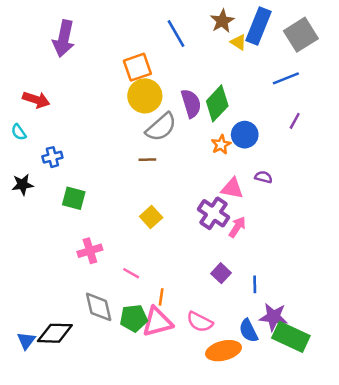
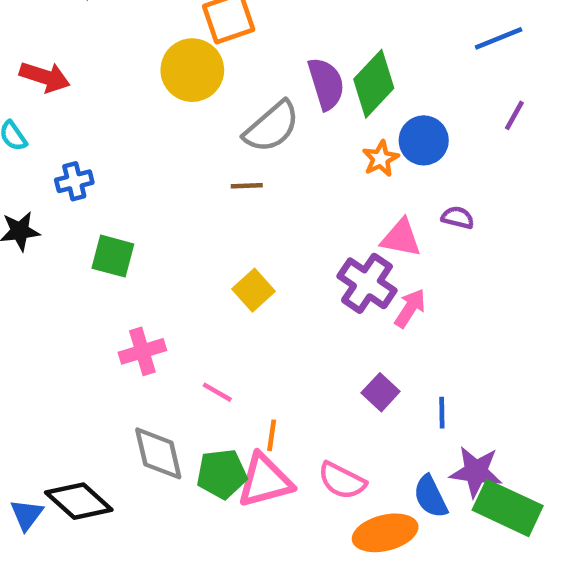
yellow circle: (145, 96) -> (192, 70), moved
black diamond: (55, 333) -> (79, 501), turned 40

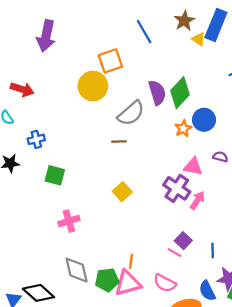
pink line: (217, 392) -> (175, 253), moved

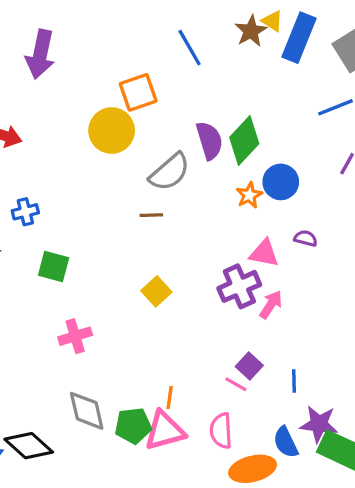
yellow triangle: (199, 39) -> (272, 21), moved
purple cross: (177, 188) -> (239, 286), turned 32
pink semicircle: (165, 283) -> (221, 431), turned 60

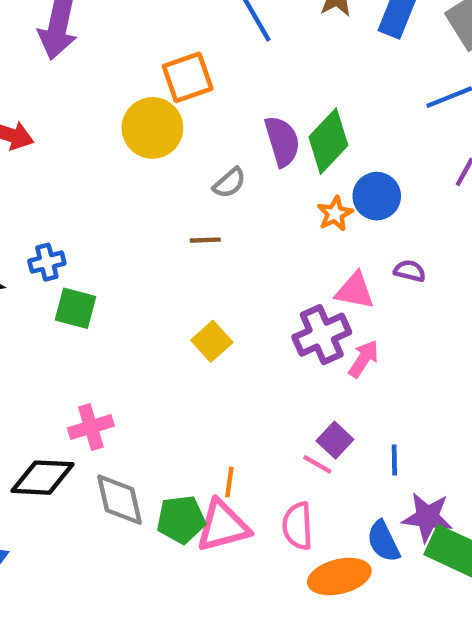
gray semicircle: (170, 172) -> (229, 183), size x0.6
blue cross: (25, 212) -> (47, 262), moved
pink cross: (75, 336) -> (91, 427), moved
black diamond: (29, 446) -> (42, 478), moved, turned -39

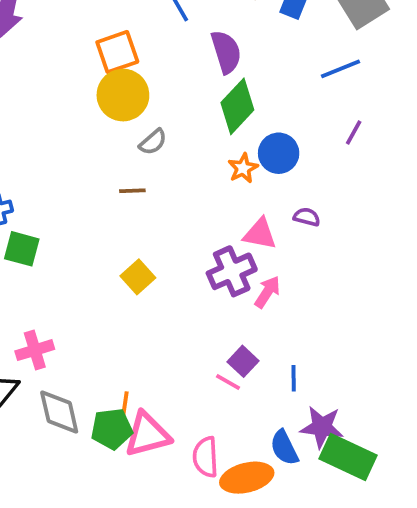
yellow circle: (152, 128) -> (123, 95), moved
purple semicircle: (282, 141) -> (226, 52), moved
orange line: (229, 482) -> (125, 404), moved
pink semicircle: (298, 526) -> (205, 457), moved

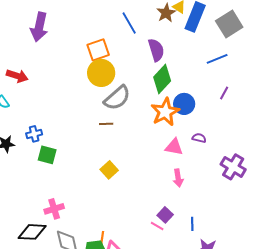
gray semicircle: (153, 142) -> (117, 98), size x1.8
orange star: (243, 168) -> (165, 112), size x1.8
purple cross: (232, 271) -> (233, 167), moved, turned -35
pink arrow: (267, 292) -> (178, 178), turned 138

